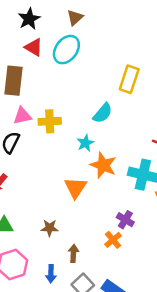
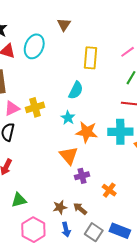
brown triangle: (75, 18) -> (64, 25), moved
purple cross: (125, 220) -> (82, 176), moved, turned -32
brown star: (50, 228) -> (60, 207), moved
brown arrow: (73, 253) -> (80, 209), turned -40

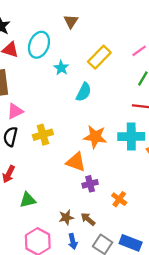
yellow rectangle: (90, 58) -> (99, 57), turned 40
yellow cross: (35, 107) -> (43, 135), moved
cyan star: (68, 118) -> (61, 68), moved
orange triangle: (69, 155) -> (76, 162), turned -30
green triangle: (19, 200) -> (28, 200), moved

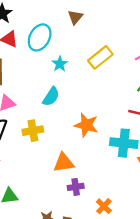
cyan semicircle: (84, 92) -> (51, 97), moved
orange star: (95, 137) -> (86, 125), moved
orange triangle: (76, 162) -> (64, 163), turned -35

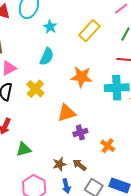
yellow rectangle: (100, 57) -> (89, 31), moved
yellow cross: (33, 131) -> (35, 89), turned -30

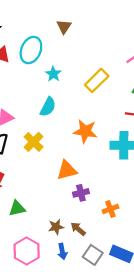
orange cross: (108, 146) -> (110, 209), turned 32

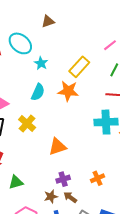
brown triangle: (64, 27) -> (48, 21), turned 40
cyan ellipse: (31, 50) -> (20, 43), turned -70
orange star: (85, 131) -> (68, 91), moved
purple cross: (81, 193) -> (63, 179), moved

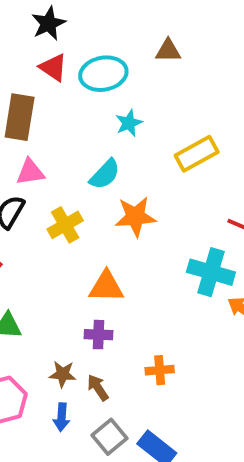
cyan ellipse: (20, 43) -> (103, 74), turned -70
orange star: (68, 91) -> (135, 217), moved, turned -30
purple cross: (63, 179) -> (99, 335), moved

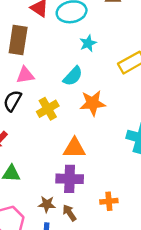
purple cross: (99, 335) -> (70, 179), size x1.5

